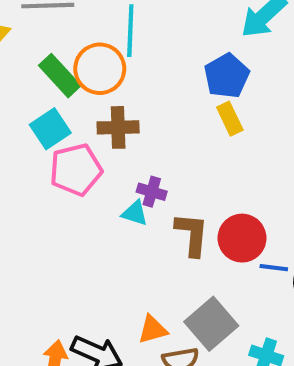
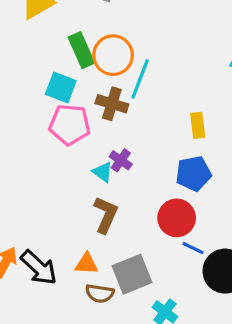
cyan line: (130, 31) -> (140, 79), moved
blue pentagon: (227, 76) -> (193, 173), moved
cyan square: (50, 129) -> (61, 88), turned 36
brown L-shape: (192, 234) -> (106, 215), moved

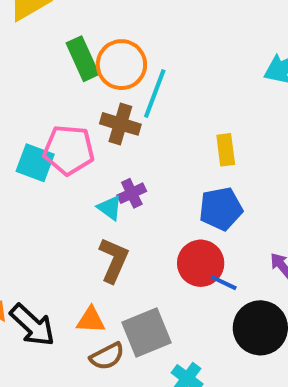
cyan square: (61, 88) -> (35, 163), moved
purple cross: (121, 160) -> (132, 193), turned 30
blue line: (193, 248) -> (224, 283), moved
brown semicircle: (100, 293) -> (107, 356), turned -36

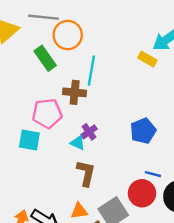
orange circle: (121, 65) -> (68, 35), moved
yellow rectangle: (226, 150) -> (147, 59), moved, turned -42
cyan square: (35, 163) -> (29, 140), moved
red circle: (201, 263) -> (142, 193), moved

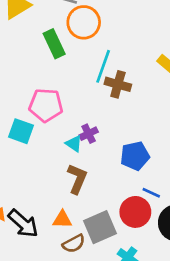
brown cross: (75, 92) -> (118, 84), moved
blue pentagon: (143, 131) -> (135, 156), moved

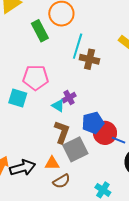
blue pentagon: (135, 156) -> (93, 123), moved
red circle: (135, 212) -> (105, 133), moved
black arrow: (23, 223) -> (23, 168), turned -55
gray square: (100, 227) -> (75, 149), moved

